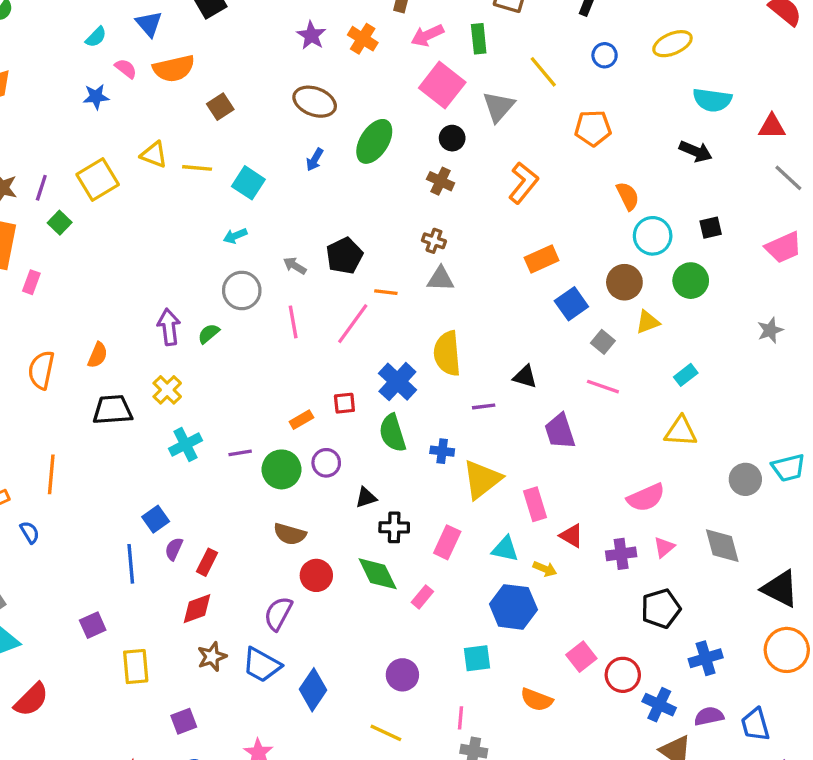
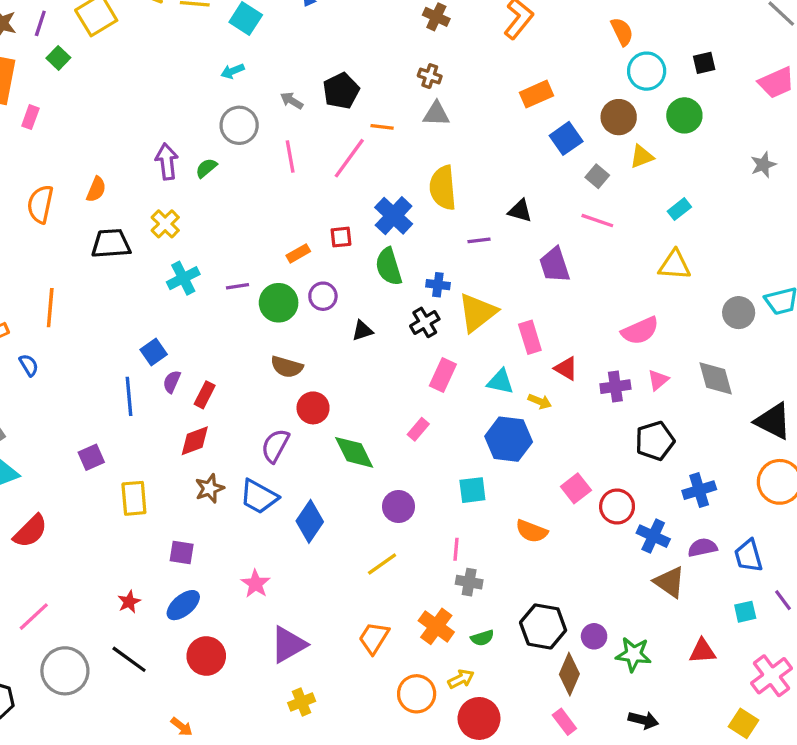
black cross: (394, 527) -> (425, 322), moved, turned -32
green diamond: (378, 574) -> (354, 452), moved
purple square: (184, 721) -> (182, 553), turned 30
yellow line: (386, 733) -> (382, 564), turned -60

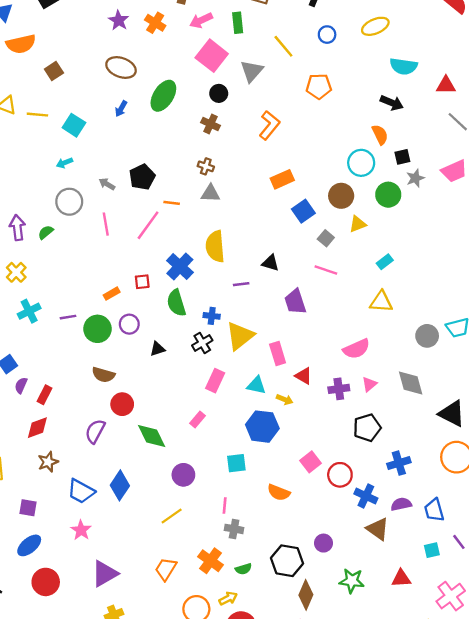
orange semicircle: (622, 32) -> (380, 135), moved
gray star: (763, 165) -> (415, 178), moved
blue trapezoid: (259, 497) -> (81, 491), moved
purple circle: (594, 636) -> (323, 543), moved

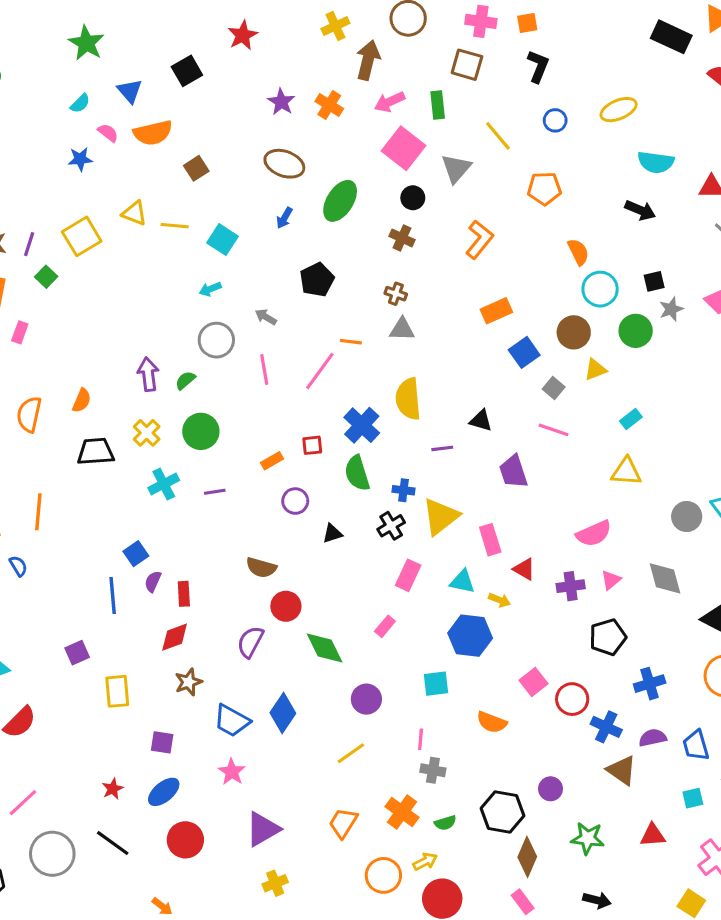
orange semicircle: (380, 135) -> (578, 252), moved
black pentagon: (142, 177) -> (317, 280), moved
green circle: (97, 329) -> (201, 431), moved
red rectangle: (44, 395) -> (184, 594), turned -30

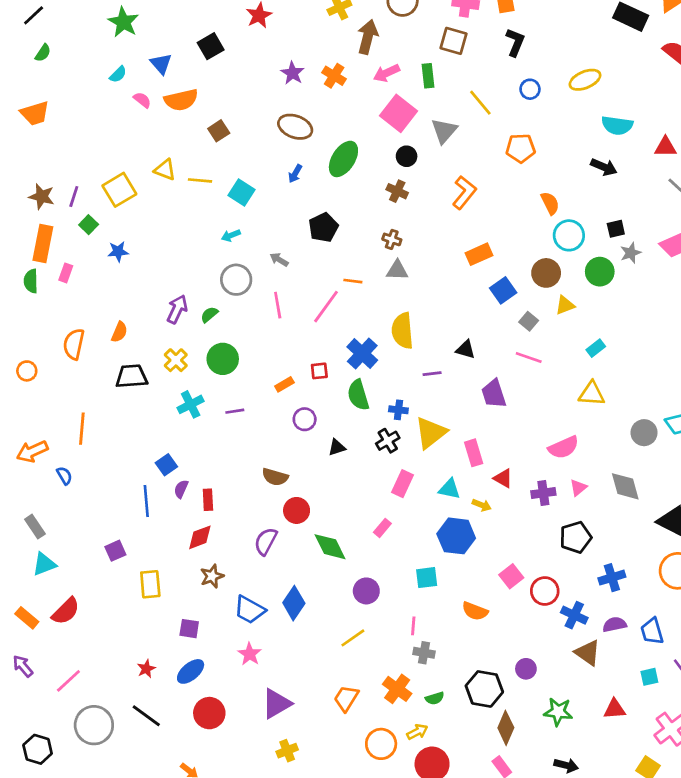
blue star: (80, 159) -> (118, 252), moved
purple arrow: (148, 374) -> (177, 309), turned 32

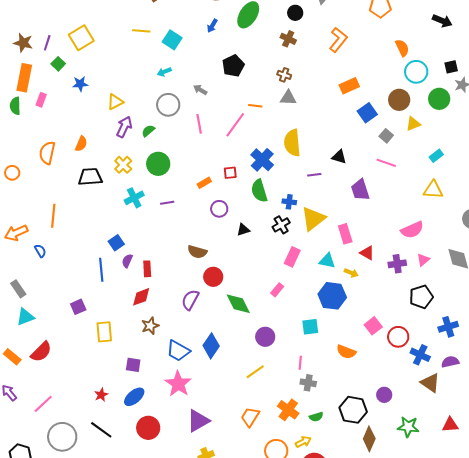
yellow triangle: (165, 170) -> (115, 102), moved, turned -48
pink star: (250, 654) -> (178, 384), size x1.5

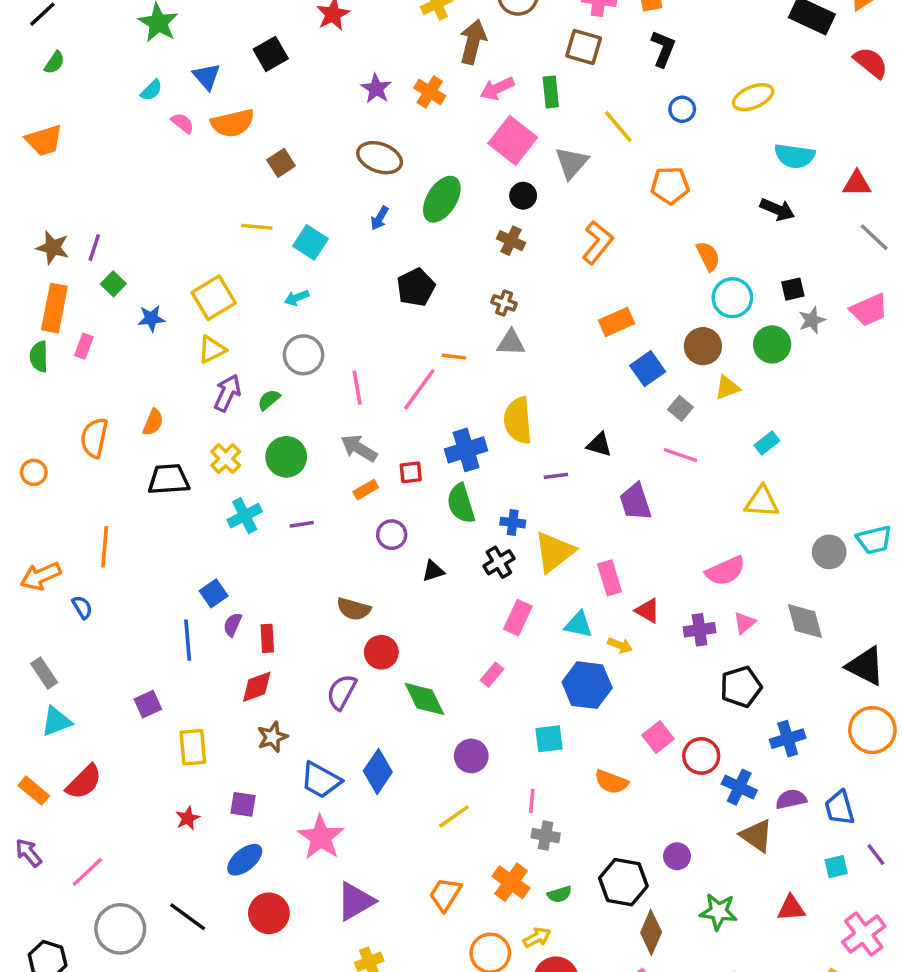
yellow square: (81, 38) -> (214, 298), moved
gray arrow: (200, 90) -> (359, 448), moved, size x1.5
blue cross: (262, 160) -> (466, 450), turned 30
red star: (101, 395) -> (188, 818), moved

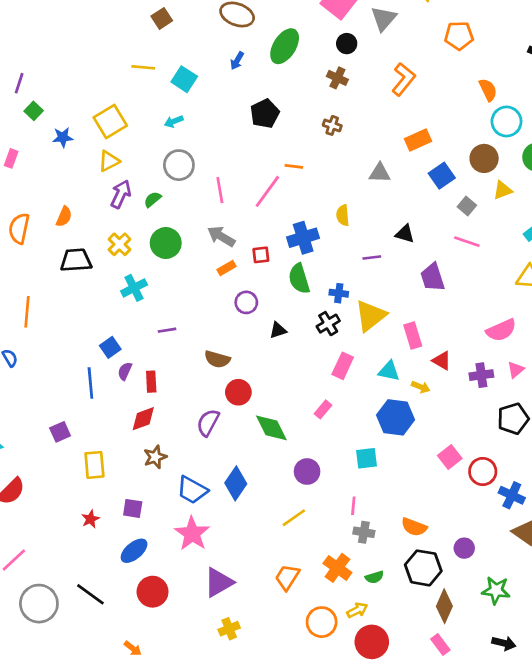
gray triangle: (511, 343) -> (380, 173), moved
yellow semicircle: (518, 420) -> (343, 215), size x0.6
purple line: (302, 524) -> (167, 330), moved
orange semicircle: (611, 782) -> (414, 527), moved

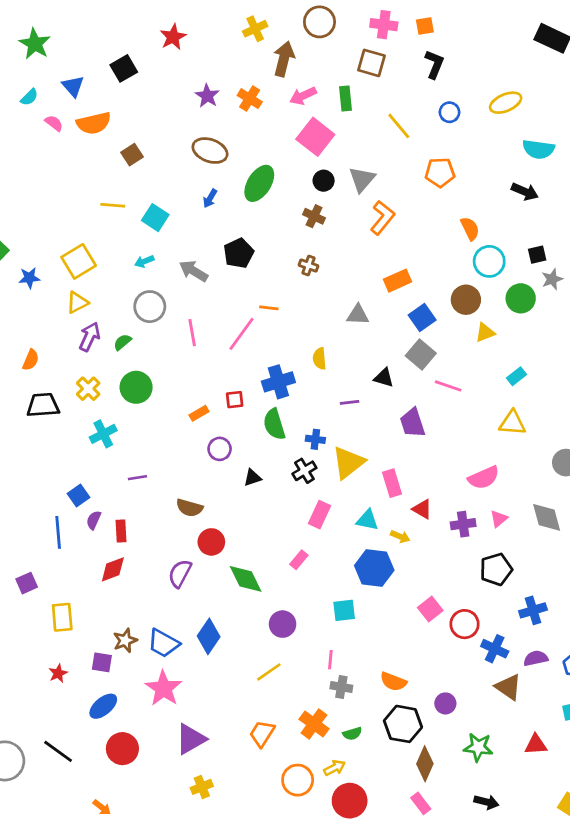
gray triangle: (384, 18) -> (362, 179), moved
gray square: (467, 206) -> (421, 354), moved, size x1.5
gray arrow: (221, 236) -> (194, 271), moved
brown star: (155, 457) -> (125, 641), moved

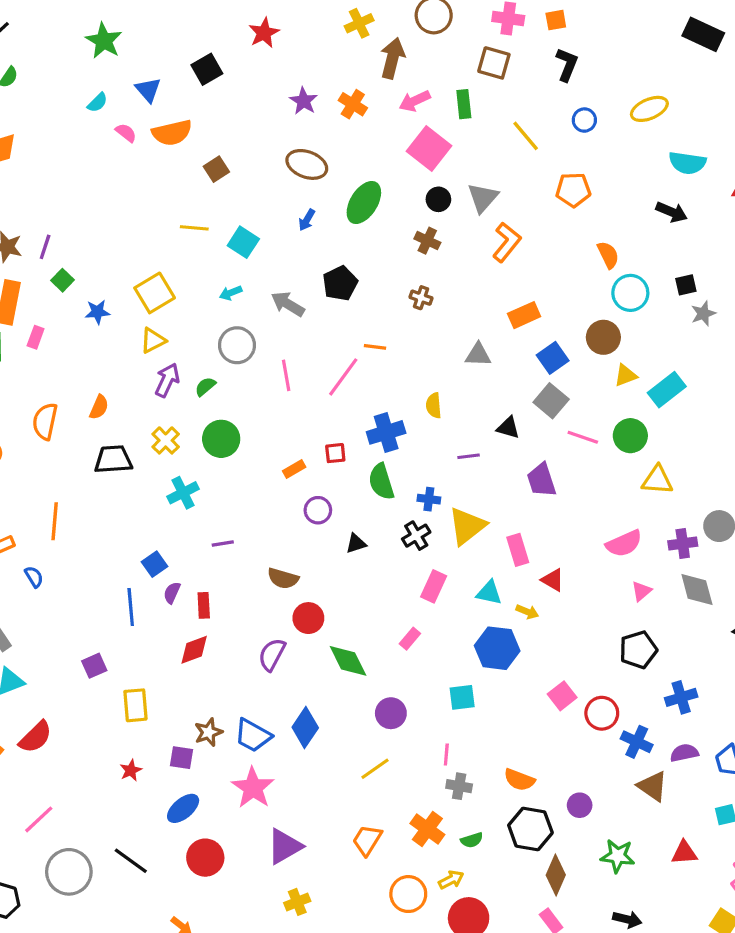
green circle: (521, 298) -> (630, 436), moved
cyan rectangle: (517, 376) -> (667, 390), moved, size x1.6
purple cross: (463, 524) -> (683, 544), moved

